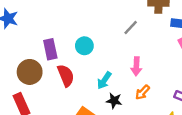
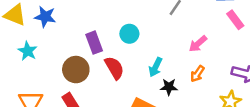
pink arrow: (136, 66) -> (198, 44), moved, turned 54

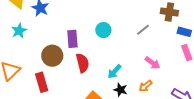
cyan circle: (129, 34) -> (103, 30), moved
pink arrow: (198, 44) -> (153, 63), turned -119

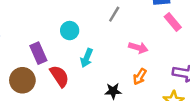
cyan arrow: (114, 72) -> (87, 58), moved

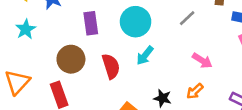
cyan circle: (70, 31) -> (136, 22), size x1.5
purple rectangle: (38, 53) -> (91, 23), moved

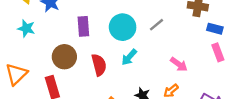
gray line: (187, 18) -> (157, 25), moved
cyan star: (26, 29) -> (26, 28), turned -30

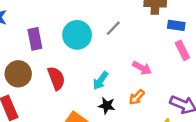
cyan arrow: (129, 57) -> (101, 81), moved

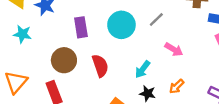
pink arrow: (142, 68) -> (174, 49), moved

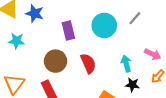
pink arrow: (174, 49) -> (153, 54), moved
cyan arrow: (143, 69) -> (126, 64), turned 133

